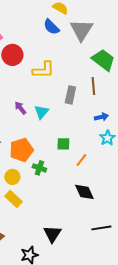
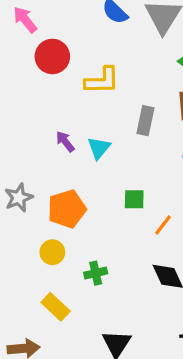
green cross: (39, 168) -> (96, 273), moved, turned -32
yellow rectangle: (13, 199) -> (56, 307), moved

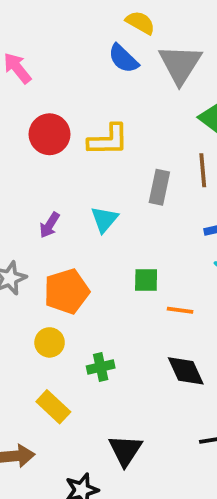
red circle: (52, 56) -> (50, 134), moved
purple arrow: (65, 142) -> (50, 225), moved, turned -110
orange line: (163, 225) -> (180, 310), turned 60

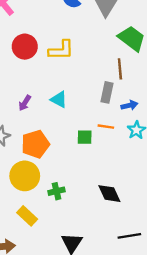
gray rectangle: (159, 187) -> (107, 92), moved
cyan triangle: (104, 219) -> (59, 99), turned -42
orange line: (180, 310) -> (106, 127), moved
yellow circle: (50, 342) -> (25, 176), size x1.6

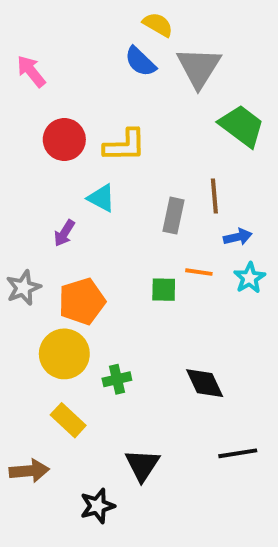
brown line: (120, 69) -> (214, 196), moved
gray rectangle: (107, 92) -> (173, 216), moved
cyan triangle: (59, 99) -> (101, 198), moved

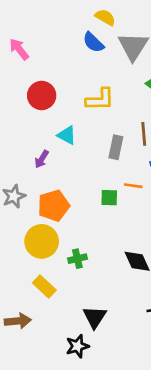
yellow L-shape: (125, 145) -> (100, 99), moved
black star: (97, 506) -> (77, 346), moved

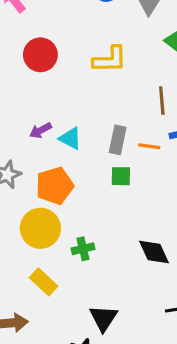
cyan triangle: (67, 135) -> (70, 138), moved
gray rectangle: (116, 147) -> (118, 140), moved
purple arrow: (42, 159) -> (40, 130), turned 30
orange line: (133, 186) -> (149, 146), moved

